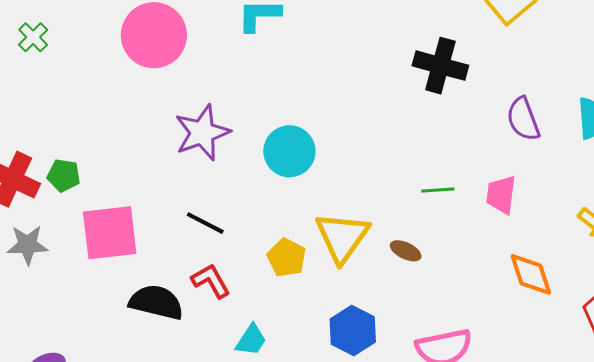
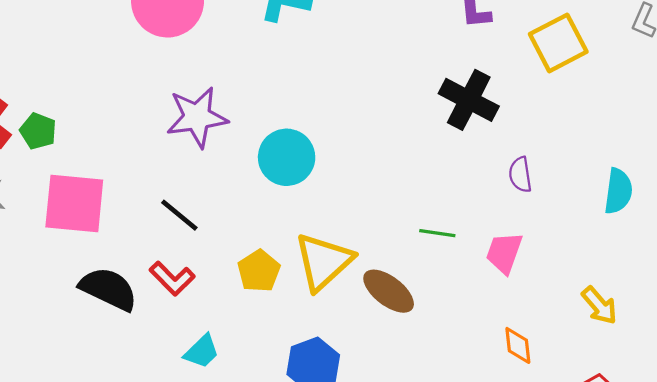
purple semicircle: (523, 119) -> (520, 175), moved, size x0.7
brown ellipse: (406, 251) -> (389, 291), size x1.6
orange diamond: (531, 274) -> (518, 345), size x0.7
red L-shape: (211, 281) -> (172, 279), turned 153

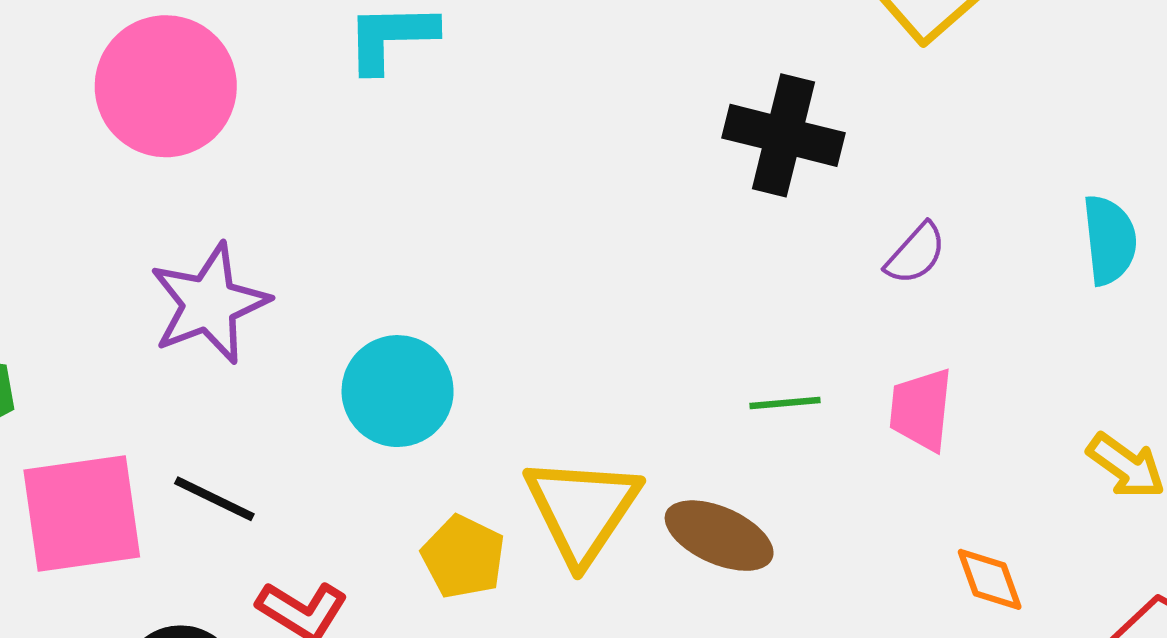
purple star: (197, 117) -> (209, 304), moved
cyan circle: (287, 157) -> (398, 391), moved
purple semicircle: (520, 175) -> (916, 254), turned -116
black line: (179, 215) -> (214, 499), moved

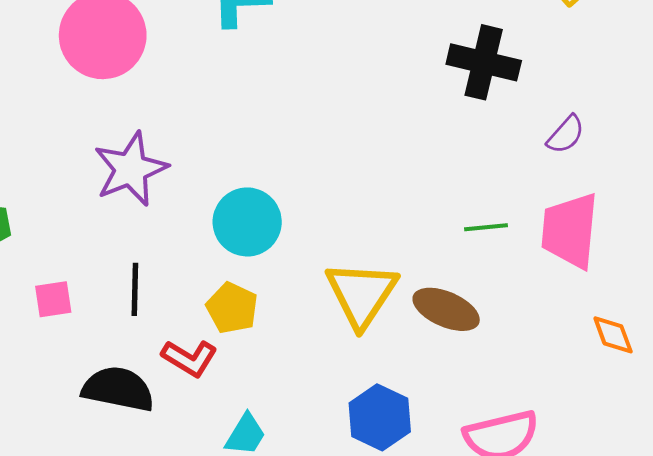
pink trapezoid: (921, 410) -> (570, 231), size x1.5
black line: (214, 499) -> (135, 289), turned 66
pink square: (82, 513) -> (53, 299), size x0.5
yellow pentagon: (463, 557) -> (232, 308), moved

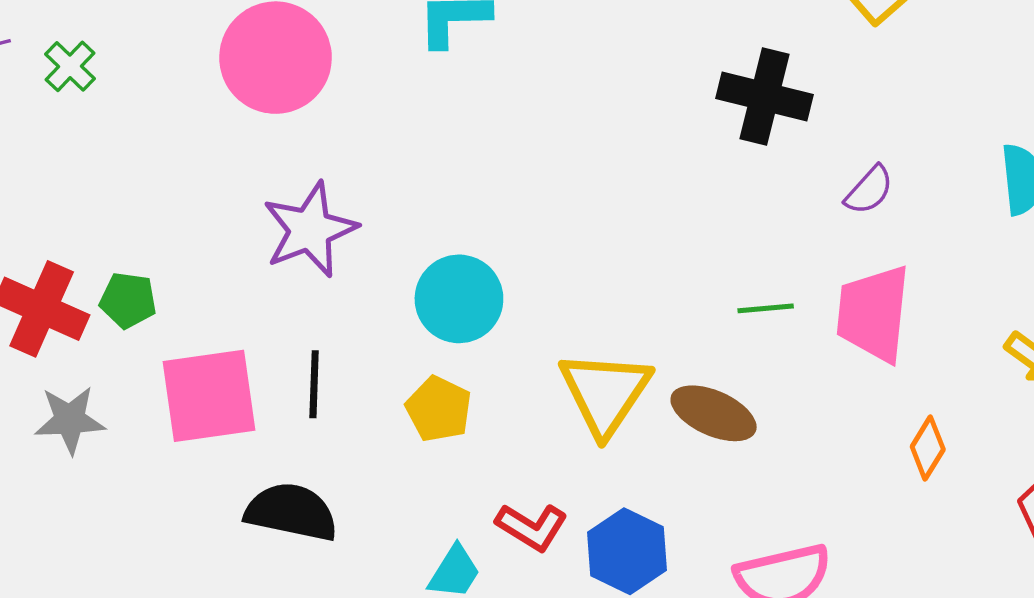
pink square: (53, 299) -> (209, 396), size x2.0
orange diamond: (613, 335) -> (928, 448), turned 51
red L-shape: (190, 358) -> (532, 527), moved

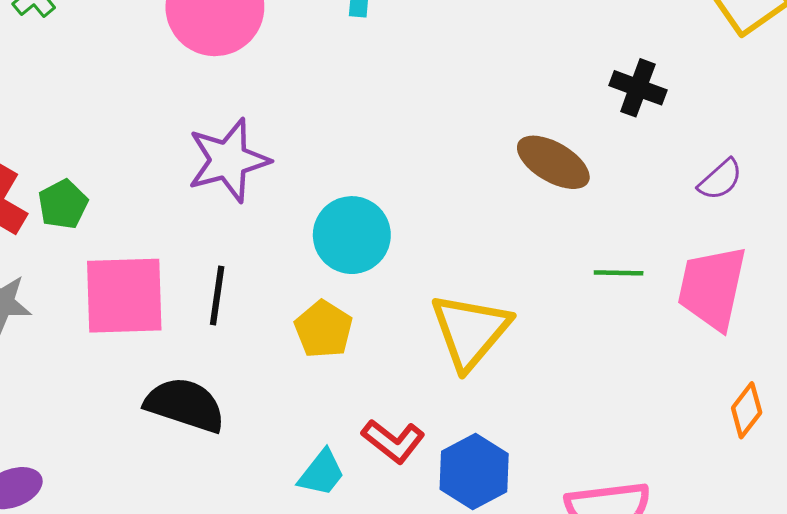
black cross: (764, 97) -> (638, 88), size x0.7
green pentagon: (128, 300) -> (63, 204), turned 30
brown ellipse: (714, 413) -> (553, 162), moved

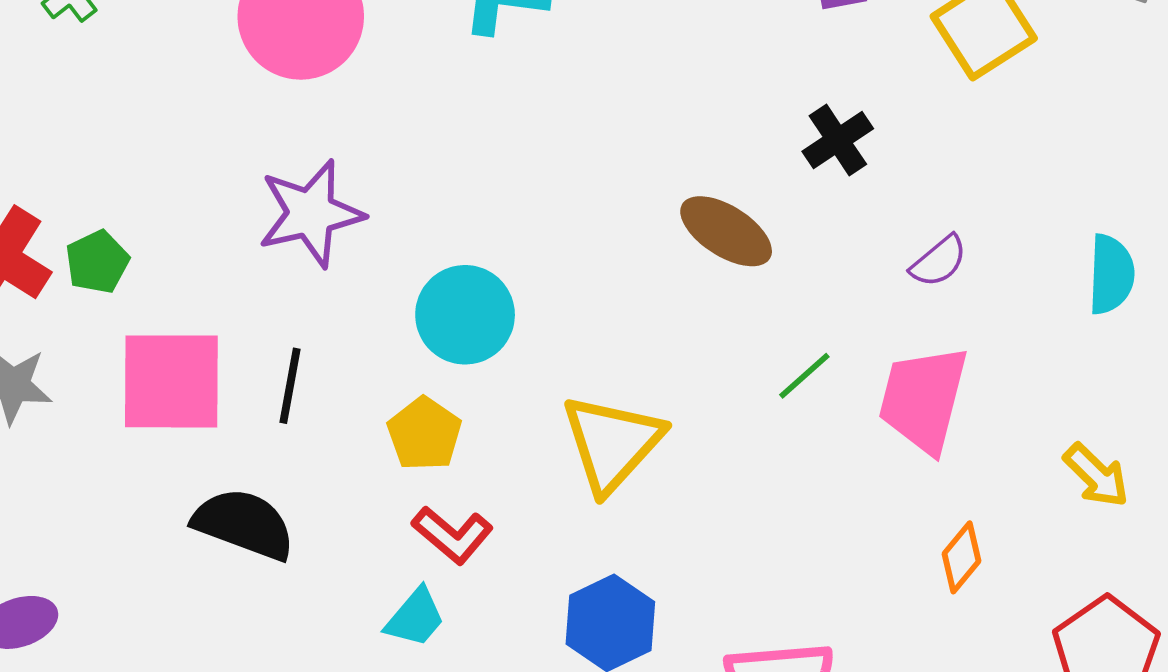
black cross: (638, 88) -> (838, 140), turned 34
green line: (619, 273) -> (804, 376), turned -45
red L-shape: (393, 441) -> (452, 535), moved

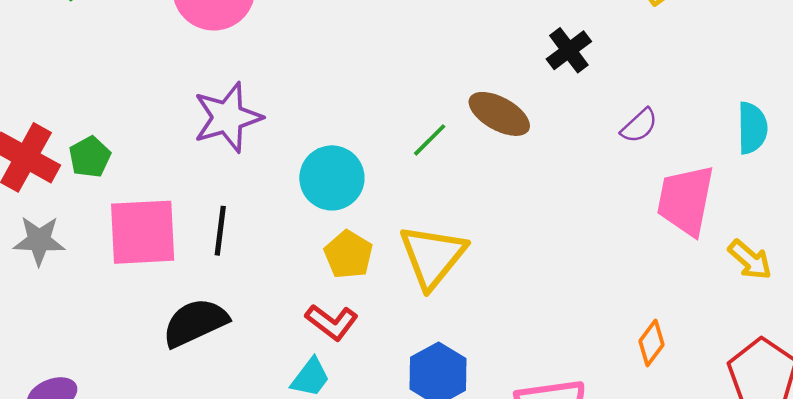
green line: (804, 376) -> (430, 140), moved
pink trapezoid: (923, 399) -> (686, 200), moved
yellow pentagon: (424, 434) -> (348, 255), moved
black semicircle: (244, 524) -> (195, 323), turned -42
orange diamond: (962, 557) -> (652, 343), moved

